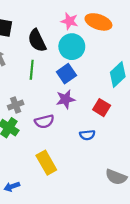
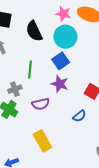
green line: (32, 70) -> (30, 69), moved
purple star: (65, 99) -> (60, 84), turned 30
blue semicircle: (87, 135) -> (79, 116), turned -32

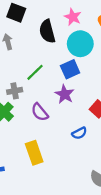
pink star: (63, 14) -> (73, 17), moved
green line: (30, 69) -> (35, 72), turned 30
purple semicircle: (41, 104) -> (40, 112), turned 54

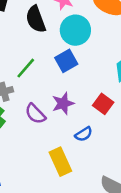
purple star: (64, 94) -> (63, 103), moved, turned 30
yellow rectangle: (34, 153) -> (60, 162), moved

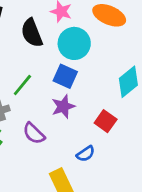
blue square: (66, 61) -> (65, 76), turned -35
purple star: (63, 103) -> (63, 106), moved

